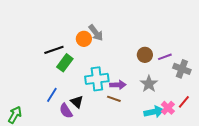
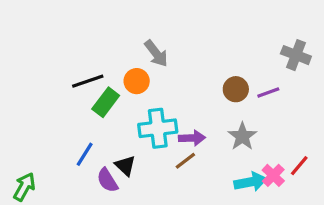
orange circle: (84, 39) -> (137, 81), moved
gray cross: (182, 69) -> (296, 55), moved
brown line: (114, 99) -> (185, 161), turned -56

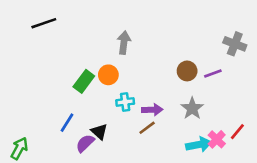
gray arrow: (156, 53) -> (124, 43), turned -135
black line: (88, 81) -> (44, 23), moved
orange circle: (137, 81) -> (108, 75), moved
cyan cross: (158, 128) -> (125, 102), size x0.6
purple semicircle: (107, 180) -> (85, 143), turned 78

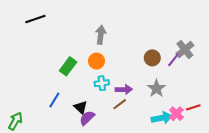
gray cross: (235, 44) -> (185, 49), moved, turned 30
purple line: (213, 74) -> (173, 60), turned -32
orange circle: (108, 75) -> (96, 61), moved
red line: (237, 132) -> (193, 107), turned 32
purple semicircle: (85, 143) -> (87, 118), moved

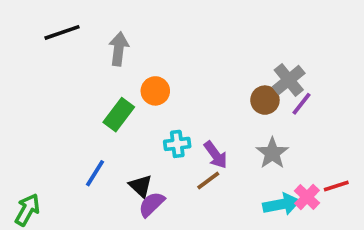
gray arrow: (101, 35) -> (119, 49), moved
gray cross: (185, 49) -> (289, 80), moved
orange circle: (96, 61) -> (155, 91), moved
purple arrow: (124, 89) -> (216, 155), turned 56

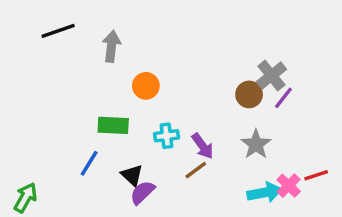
green rectangle: (119, 115) -> (113, 125), moved, turned 56

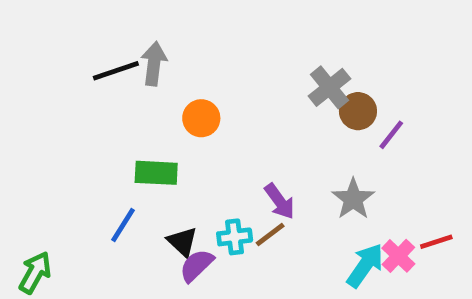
black line: (58, 31) -> (116, 71), moved
gray cross: (271, 76) -> (329, 87), moved
brown circle: (249, 94) -> (358, 111), moved
cyan cross: (166, 136) -> (235, 237), moved
cyan arrow: (265, 192) -> (365, 265), turned -44

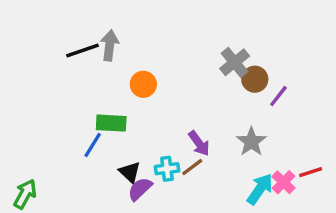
blue line: (123, 225) -> (93, 145), moved

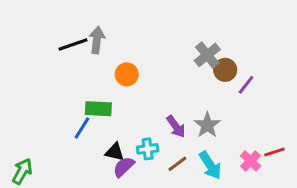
gray star: (251, 142) -> (207, 125), moved
brown line: (192, 167) -> (177, 164), moved
black triangle: (130, 172) -> (115, 152), turned -30
cyan arrow: (260, 189) -> (210, 165), moved, turned 112

